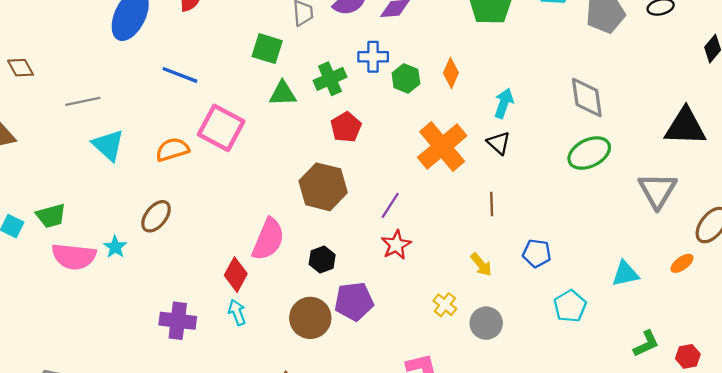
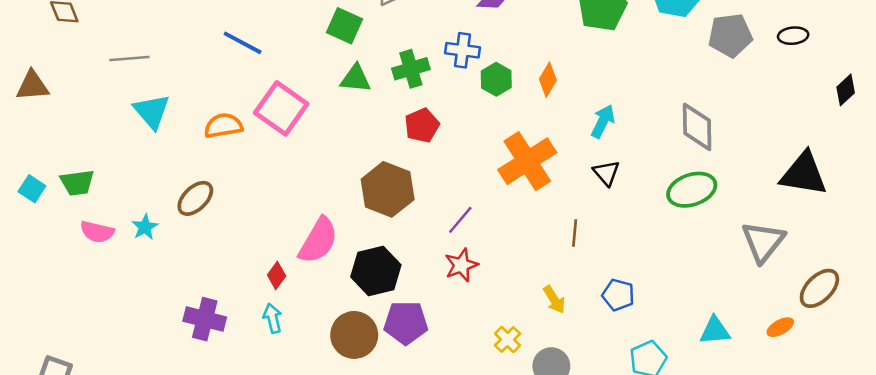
black triangle: (499, 143) -> (606, 173), moved
pink semicircle: (74, 257) -> (97, 232), size x0.7
black hexagon: (322, 260) -> (376, 271), size x1.6
red diamond: (236, 275) -> (277, 275), size x0.7

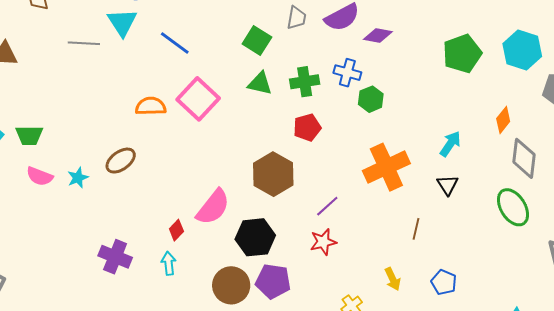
orange diamond: (548, 80) -> (503, 120), moved
cyan triangle: (152, 111) -> (122, 22), moved
green ellipse: (692, 190) -> (513, 207), turned 69

